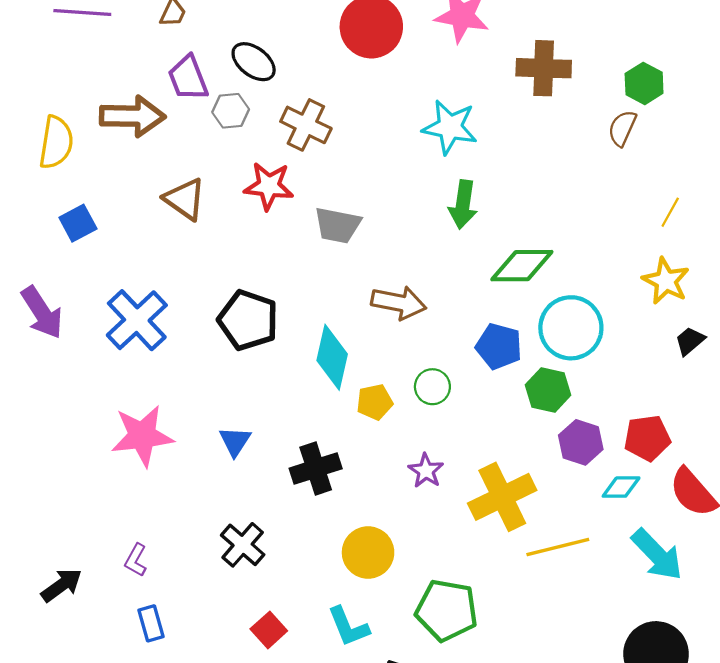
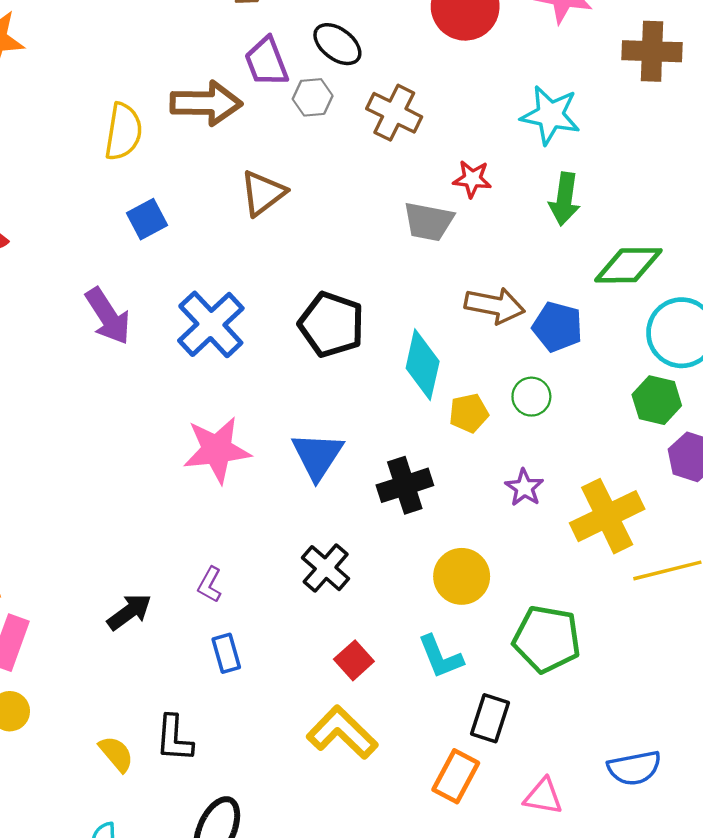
red star: (269, 186) -> (472, 179), moved, size x0.7
brown triangle: (185, 199) -> (263, 193), turned 48
blue pentagon: (499, 346) -> (557, 327), moved
blue triangle: (235, 441) -> (317, 456), size x1.5

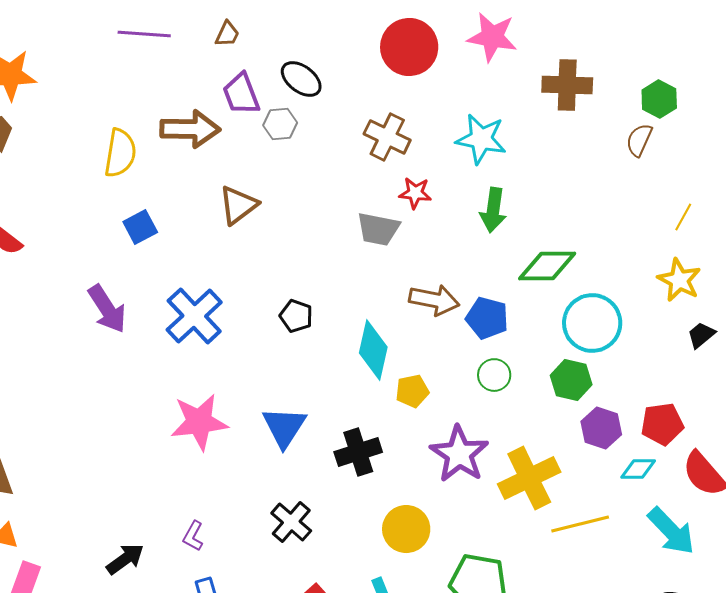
brown cross: (394, 113) -> (387, 137), moved
black pentagon: (332, 324) -> (296, 316), size x0.6
green circle: (531, 397) -> (494, 375), moved
purple star: (524, 488) -> (459, 454), size x1.8

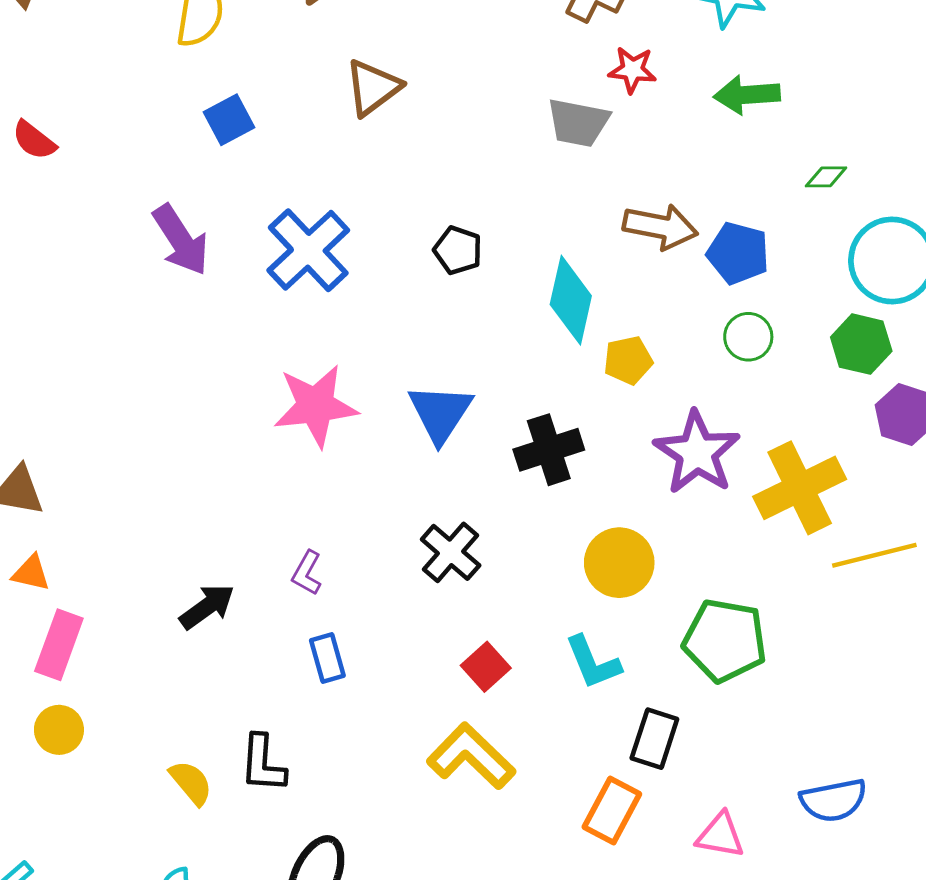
green arrow: (493, 210) -> (747, 95), turned 78
green diamond: (547, 266) -> (826, 177), size x0.5

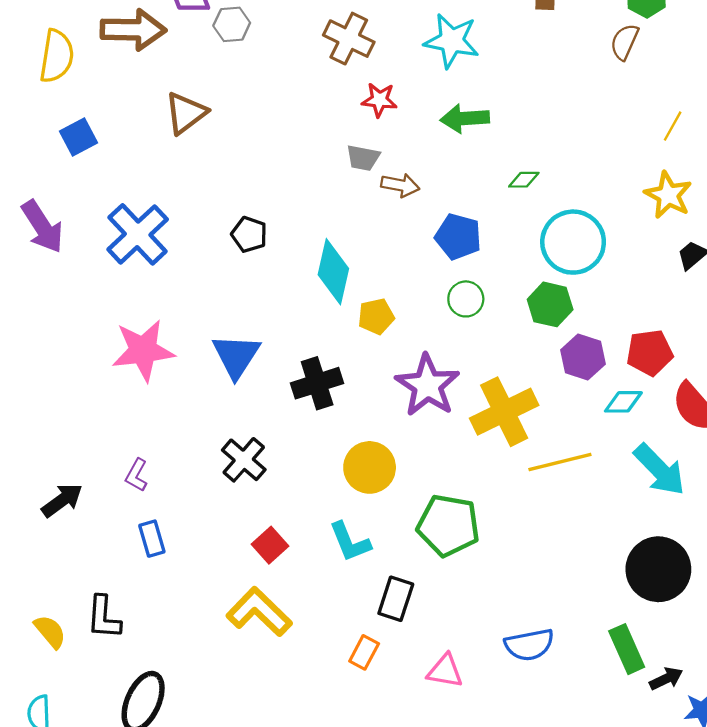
gray trapezoid: (578, 123) -> (363, 158), moved, size x0.7
brown arrow: (660, 227) -> (400, 185), moved, size x0.7
orange rectangle: (612, 811) -> (364, 652), size x0.7

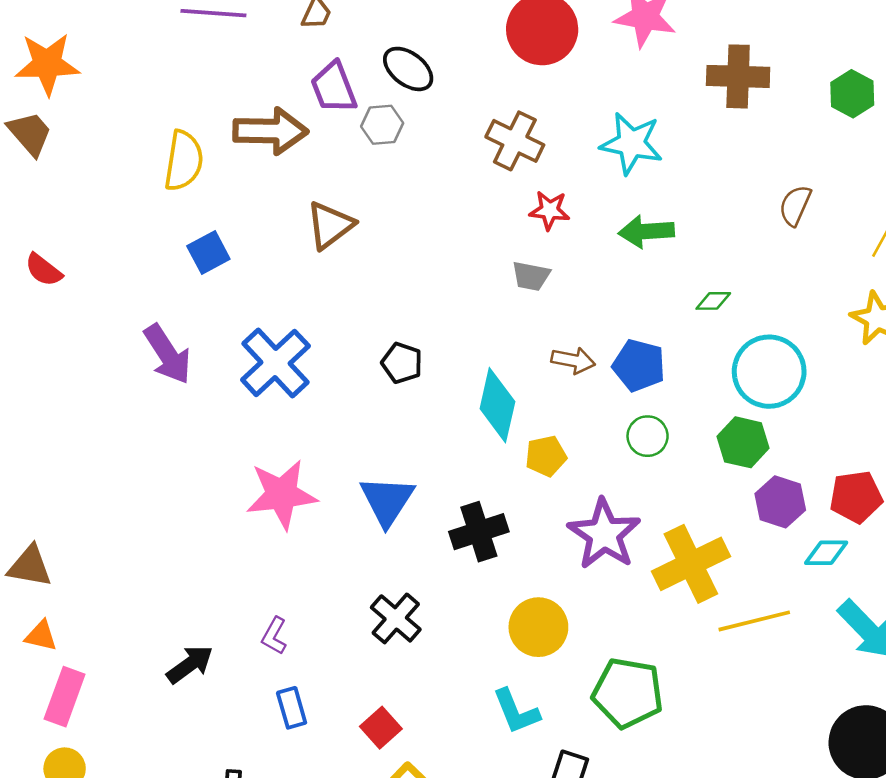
brown semicircle: (624, 42) -> (795, 205), moved
brown arrow: (400, 185) -> (573, 360), moved
red square: (270, 545) -> (381, 728), moved

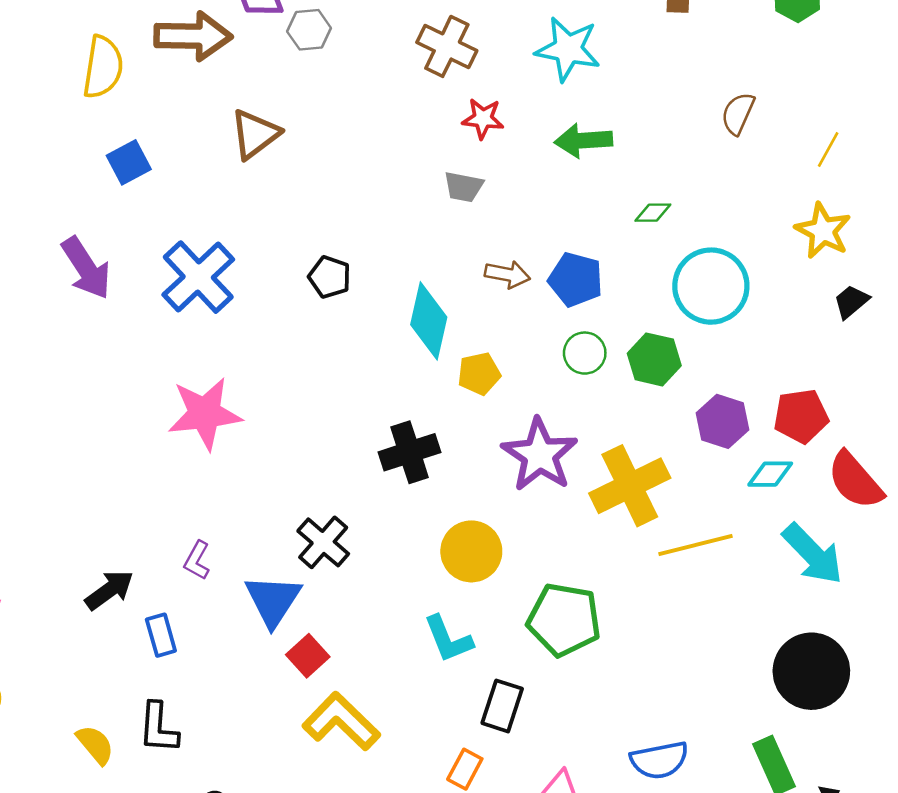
green hexagon: (743, 442) -> (654, 359), moved
blue triangle: (387, 501) -> (273, 600), moved
blue rectangle: (292, 708) -> (161, 635), moved

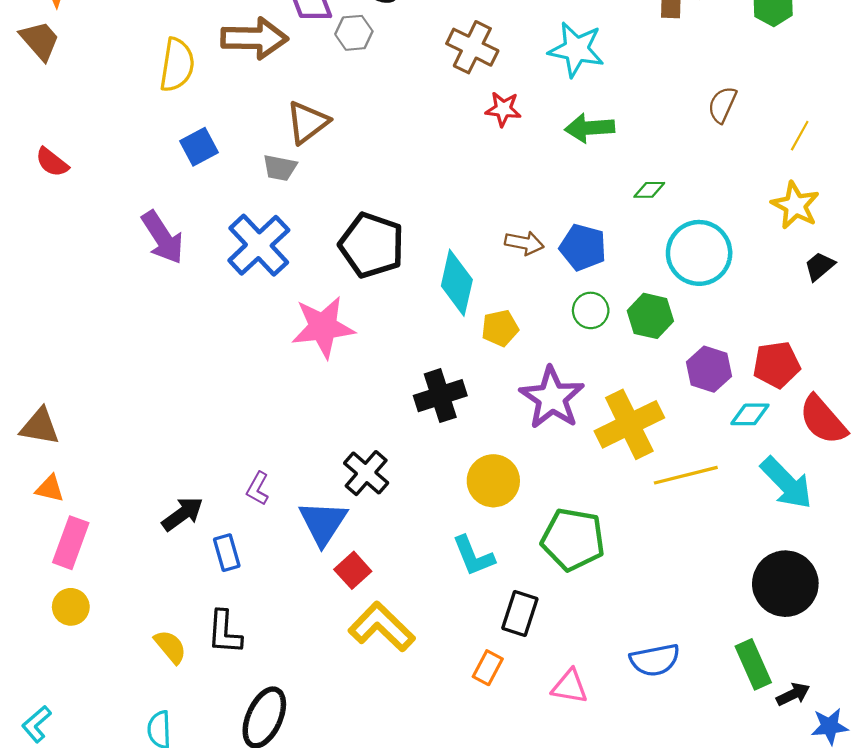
gray trapezoid: (464, 187) -> (280, 168), moved
black pentagon: (330, 277) -> (372, 245), size x1.8
pink star: (205, 414) -> (323, 327), moved

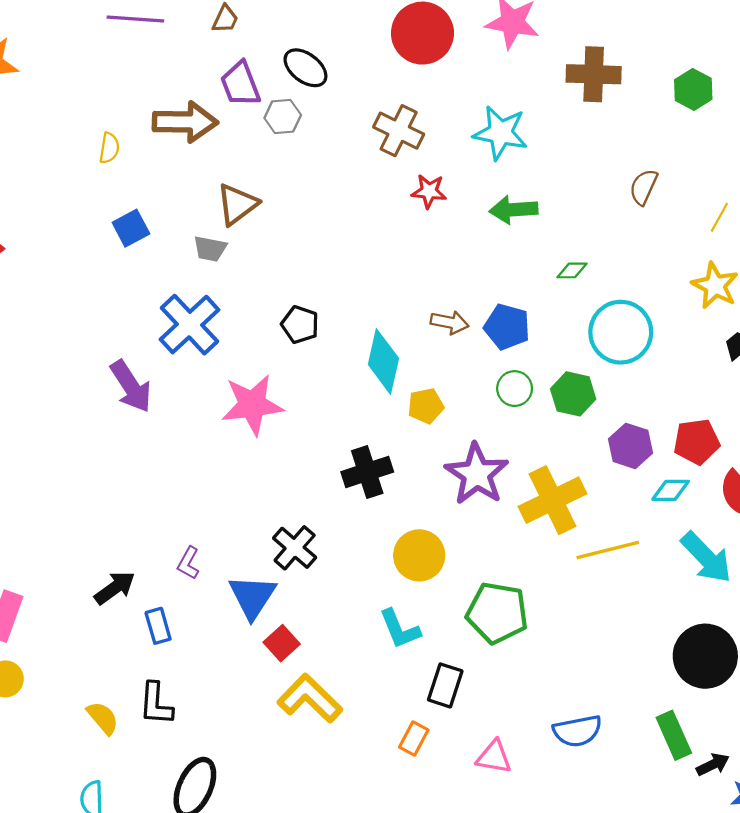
yellow semicircle: (177, 65) -> (109, 148), size x0.6
purple arrow: (163, 237) -> (131, 386), moved
black pentagon: (372, 245) -> (300, 325), size x0.6

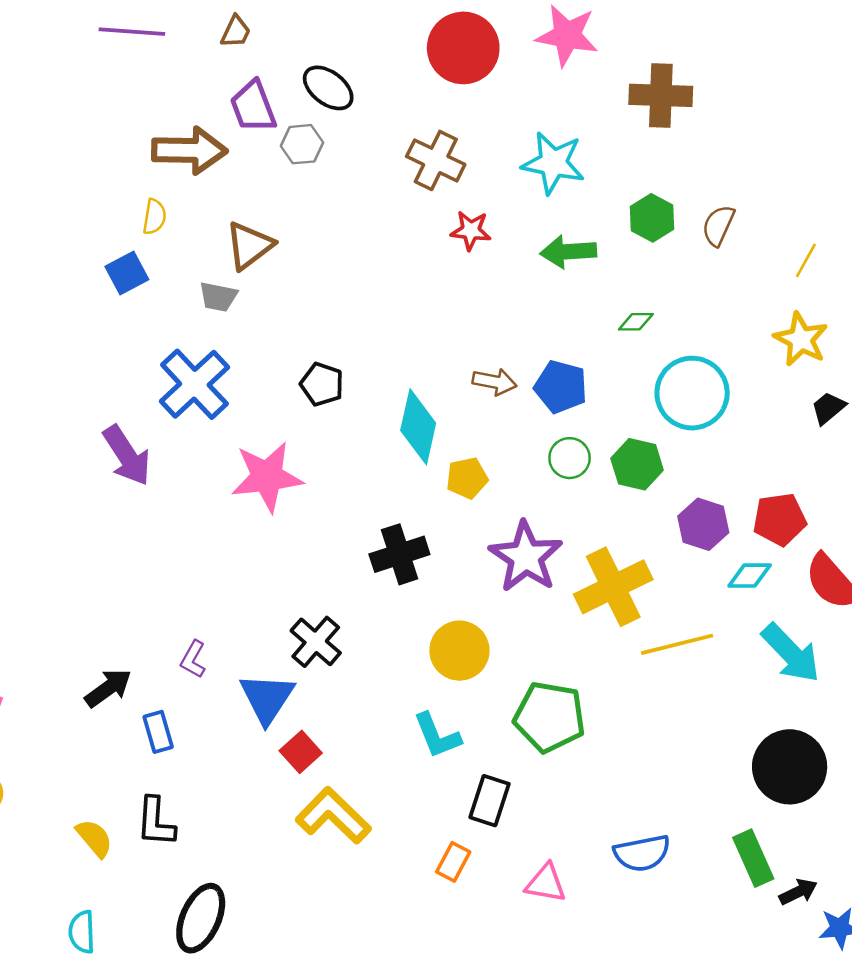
green hexagon: (693, 89) -> (652, 218), moved
yellow semicircle: (109, 148) -> (154, 217), moved

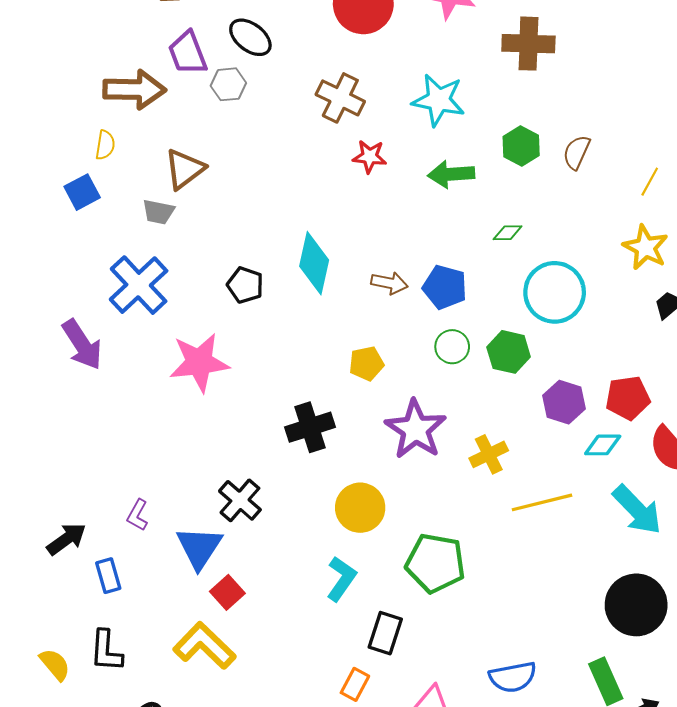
cyan diamond: (418, 427) -> (314, 263), moved
yellow cross: (613, 587) -> (489, 454), size x0.6
cyan L-shape: (437, 736) -> (341, 579), turned -123
yellow L-shape: (333, 816) -> (204, 646), moved

